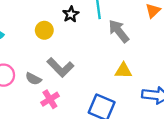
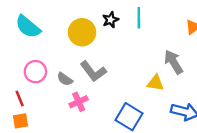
yellow circle: (44, 30) -> (82, 32), size x1.5
gray arrow: (119, 31) -> (173, 62), moved

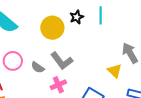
yellow triangle: (155, 83) -> (115, 71), turned 35
pink cross: (79, 102) -> (58, 85), moved

